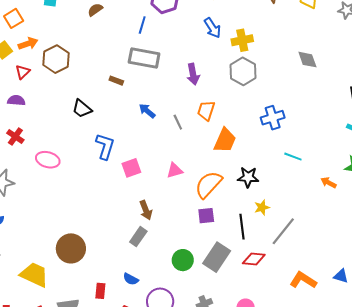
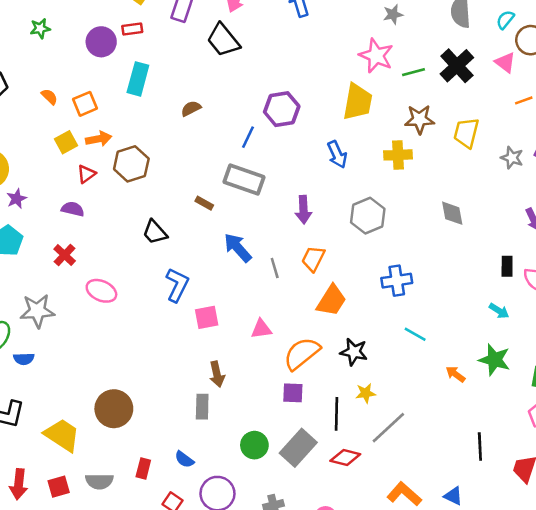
yellow cross: (242, 40) -> (398, 155), moved
blue arrow: (147, 111) -> (238, 248), size x1.4
gray rectangle: (138, 237) -> (202, 407), turned -42

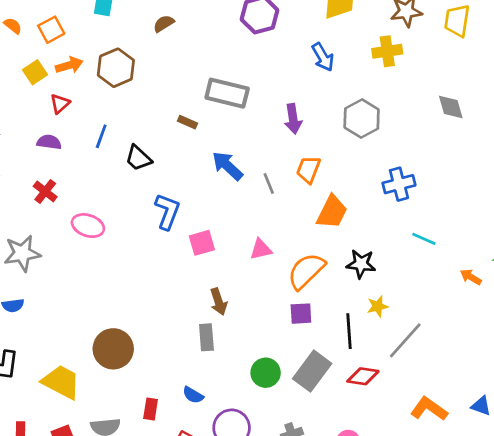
blue line: (248, 137) -> (101, 136), moved
brown hexagon: (131, 164) -> (116, 68), moved

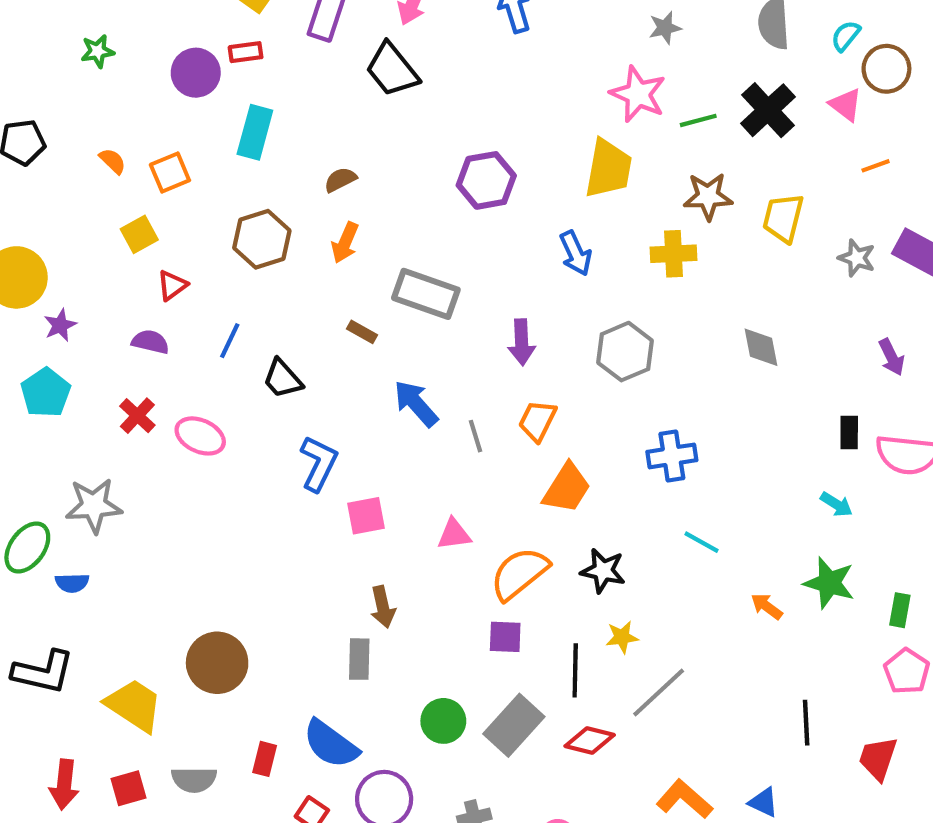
orange arrow: (69, 65) -> (345, 243), moved, turned 124
pink ellipse: (88, 226) -> (200, 436), moved
blue semicircle: (193, 395) -> (331, 744), size x1.8

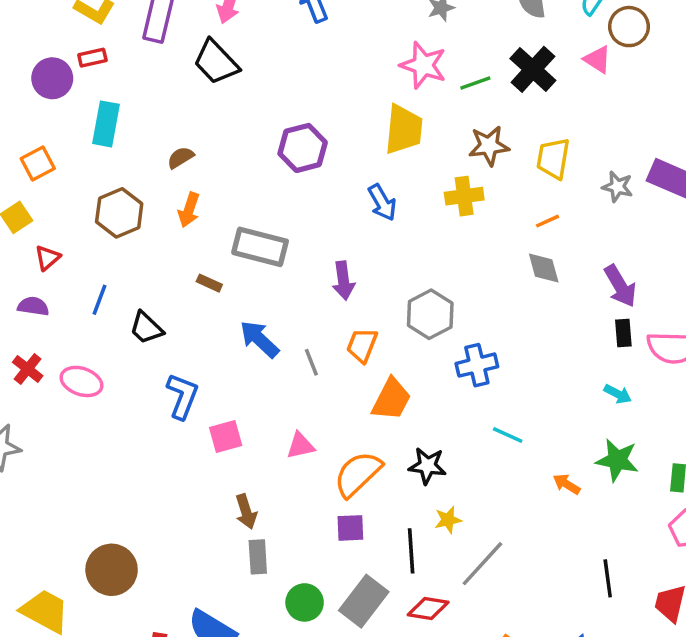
orange line: (876, 166) -> (548, 221), moved
gray hexagon: (625, 352) -> (430, 314), moved
purple arrow: (892, 357) -> (620, 286), moved, size x1.4
gray rectangle: (359, 659) -> (258, 557), moved

